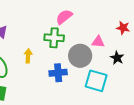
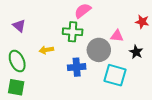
yellow arrow: (28, 56) -> (46, 50), turned -104

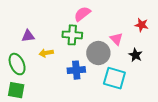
purple triangle: (19, 26) -> (28, 36), moved, turned -48
pink triangle: (117, 36) -> (116, 39), turned 40

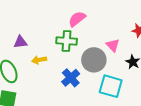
blue cross: (76, 70) -> (71, 78), turned -36

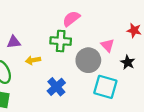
blue cross: (71, 78) -> (56, 87), moved

